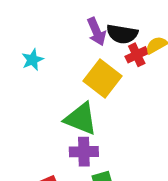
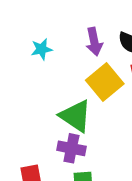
purple arrow: (96, 32) -> (94, 42), moved

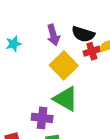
green triangle: (76, 116) -> (66, 99), moved

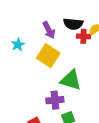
red cross: (92, 51) -> (83, 36), turned 32
yellow square: (64, 65) -> (48, 56), moved

